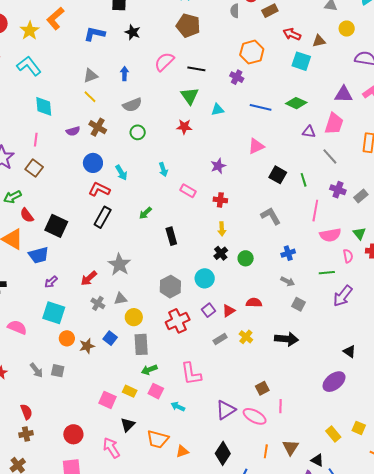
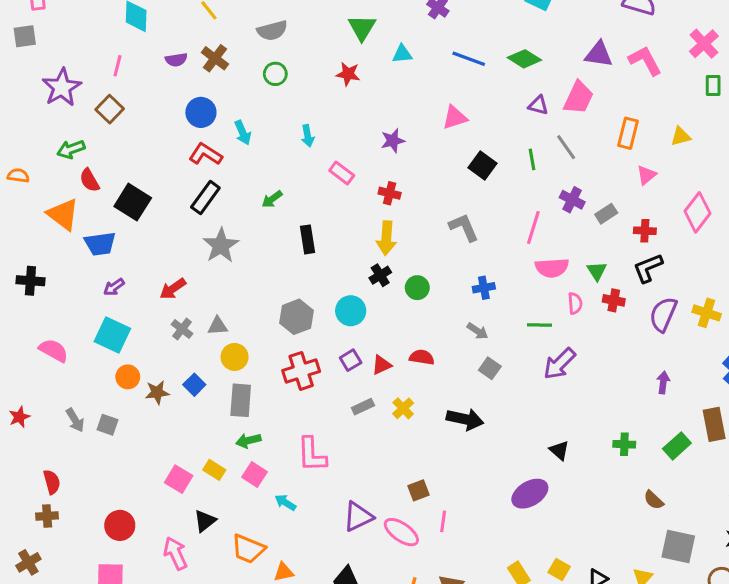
green line: (304, 180) -> (532, 159), moved
yellow arrow: (222, 229) -> (386, 238), size x1.5
gray star: (119, 265) -> (221, 246), moved

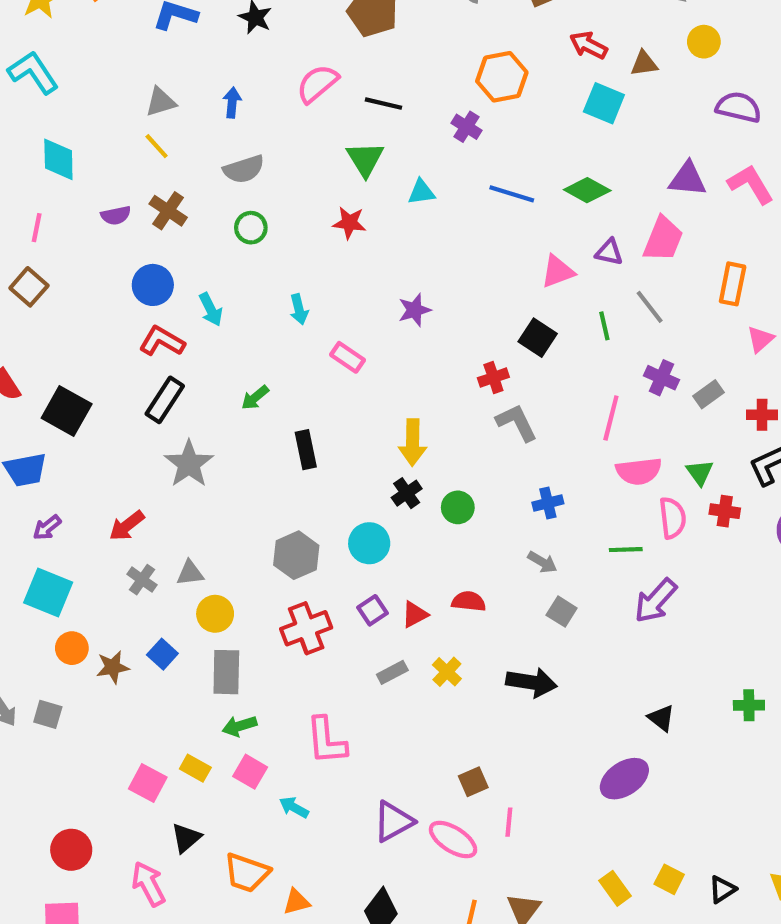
pink triangle: (455, 117) -> (558, 271), moved
red cross: (390, 193) -> (493, 378), moved, turned -30
pink semicircle: (575, 303) -> (673, 518), size x1.4

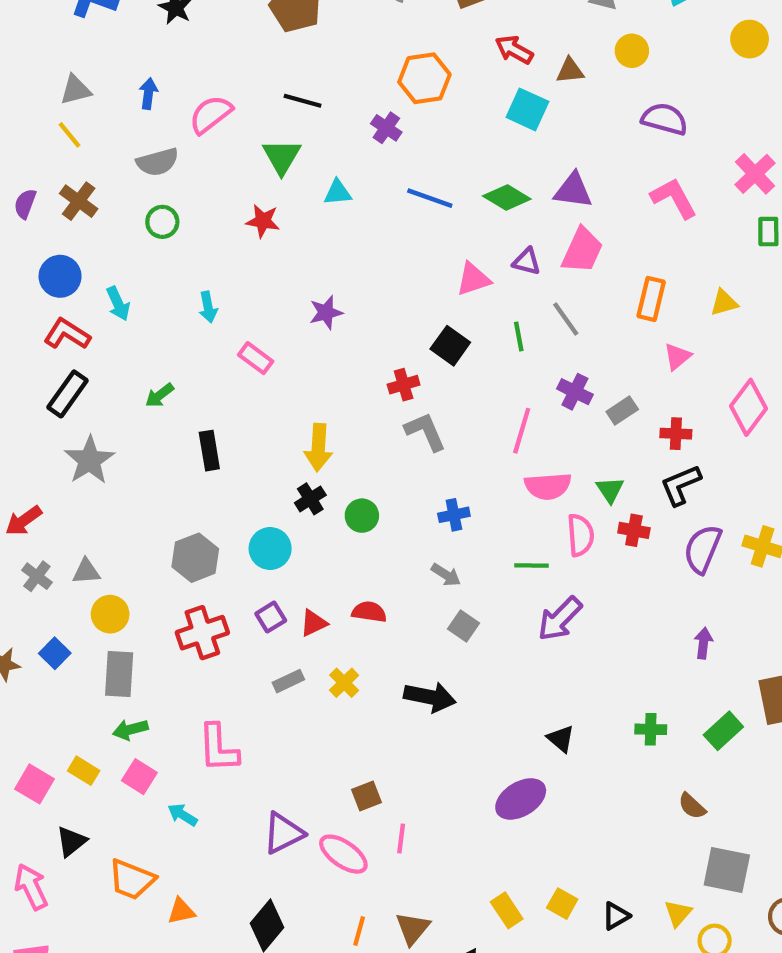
pink semicircle: (317, 84) -> (211, 114), moved
purple triangle: (687, 179) -> (573, 190), moved
purple semicircle: (116, 215) -> (25, 204), turned 120

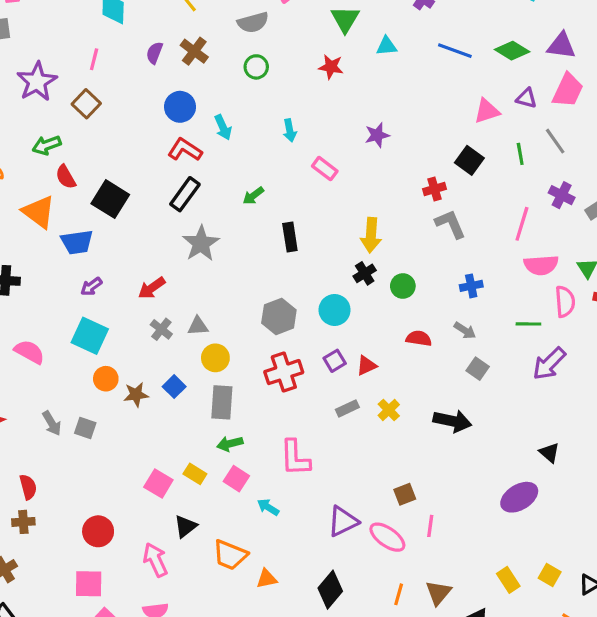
red semicircle: (369, 612) -> (419, 338), moved

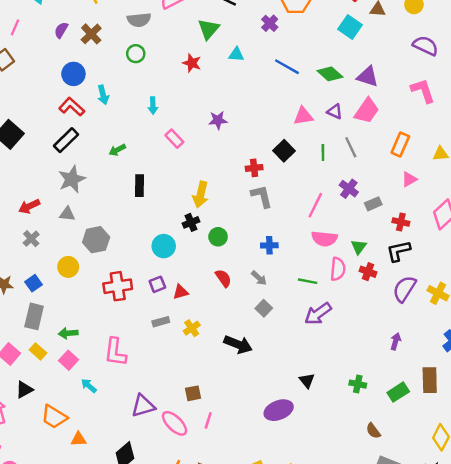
gray hexagon: (279, 316) -> (96, 240), moved
gray triangle: (198, 326) -> (67, 214), moved
red semicircle: (419, 338) -> (223, 278), turned 36
gray rectangle: (222, 402) -> (34, 316), moved

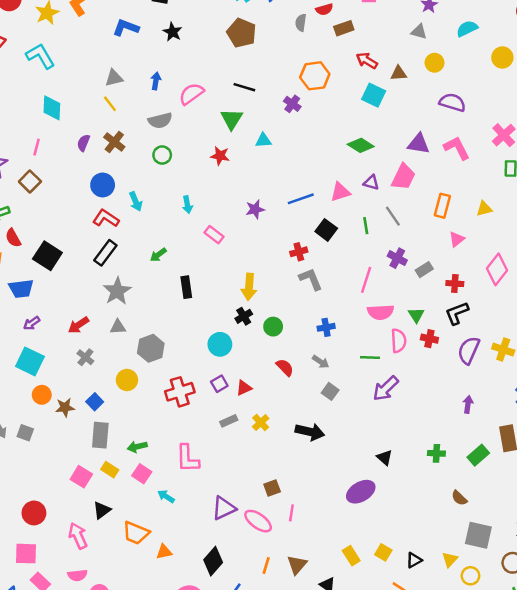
blue line: (287, 67) -> (301, 199), moved, turned -40
purple triangle: (368, 76) -> (419, 144), moved

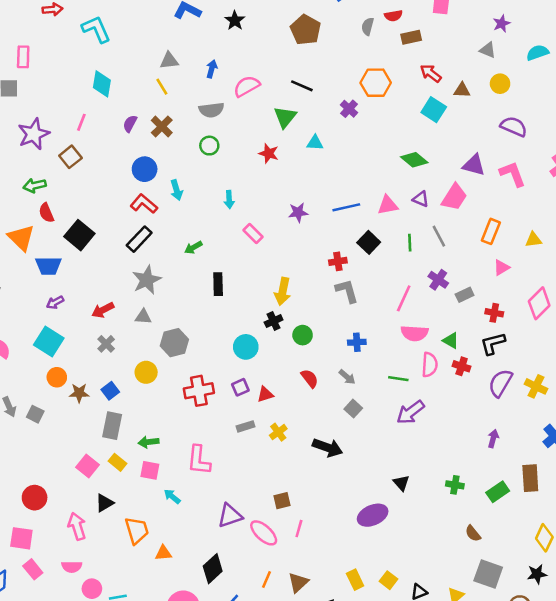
green triangle: (416, 315) -> (451, 340), turned -35
pink square: (142, 474) -> (150, 470), turned -30
orange trapezoid: (136, 533) -> (137, 530), turned -136

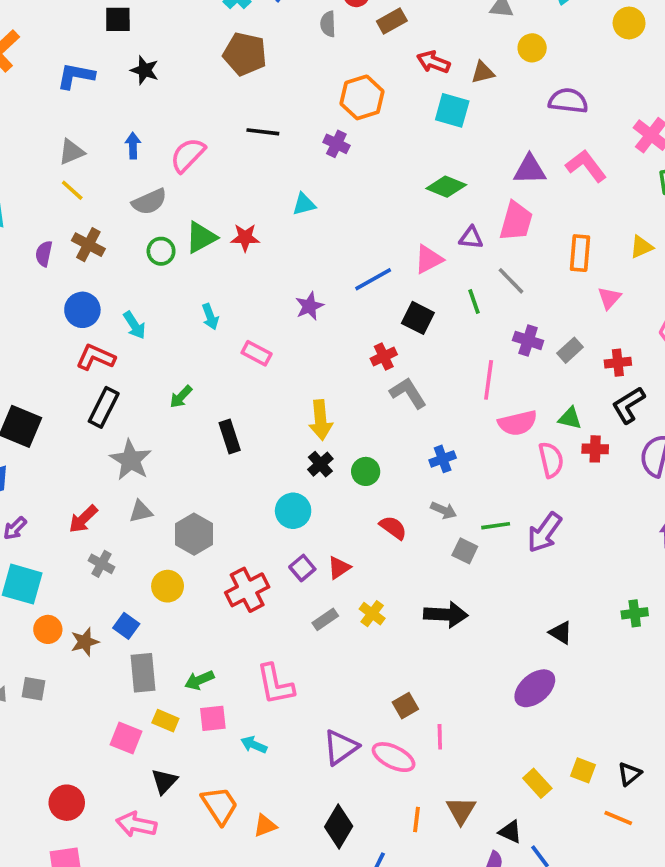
green triangle: (285, 117) -> (201, 237), moved, turned 40
green line: (398, 379) -> (496, 526), moved
pink arrow: (77, 526) -> (136, 824), turned -44

